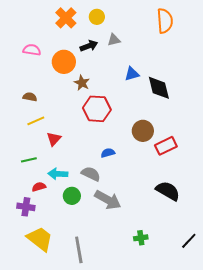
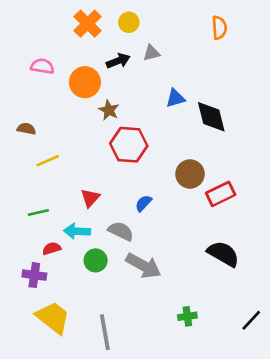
orange semicircle: (165, 21) -> (219, 28), size x0.7
brown semicircle: (30, 97) -> (26, 129), moved
red triangle: (54, 139) -> (90, 198), moved
blue semicircle: (108, 153) -> (143, 203), turned -32

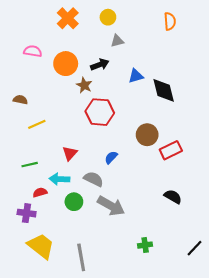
yellow circle: (129, 22) -> (108, 17), moved
black arrow: (118, 61) -> (100, 65), moved
black semicircle: (223, 254) -> (173, 197), size x0.7

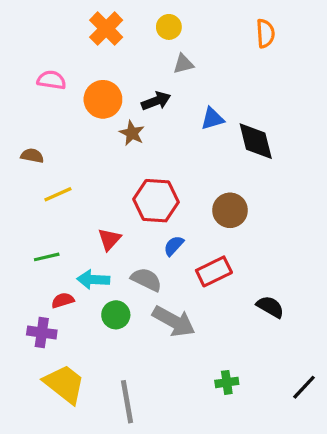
red hexagon: (100, 112) -> (156, 201), moved
red rectangle: (171, 150) -> (214, 271), moved

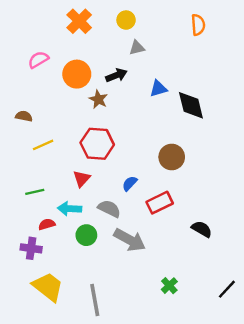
pink semicircle: (51, 80) -> (38, 60), turned -40
red hexagon: (156, 201) -> (97, 144), moved
green cross: (227, 382) -> (169, 286), turned -35

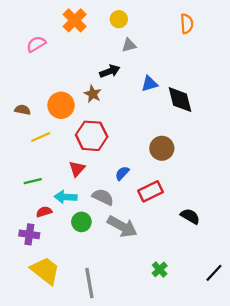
pink semicircle: (38, 60) -> (36, 44), moved
orange circle: (77, 74) -> (61, 105), moved

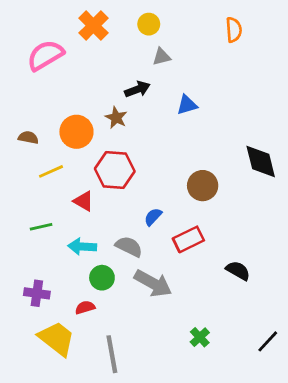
pink semicircle: (36, 44) -> (45, 55), size x1.5
black diamond: (180, 100) -> (261, 162), moved
red triangle: (77, 169) -> (84, 201), moved, turned -42
red semicircle: (44, 212) -> (85, 307), moved

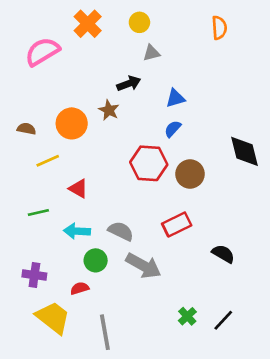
red hexagon: (115, 170) -> (149, 163), moved
blue semicircle: (153, 217) -> (173, 129), moved
black line: (268, 341) -> (223, 320), moved

